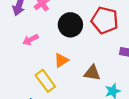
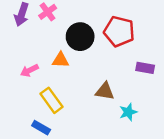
pink arrow: (30, 40) -> (29, 70), moved
orange triangle: (61, 60) -> (61, 60), moved, turned 35

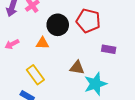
pink arrow: (29, 70) -> (12, 44), moved
cyan star: (128, 112) -> (95, 84), size x1.6

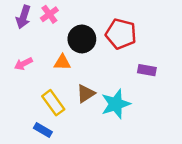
brown triangle: (77, 68) -> (86, 94), moved, turned -42
cyan star: (95, 84) -> (116, 104), moved

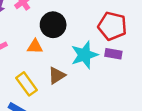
red pentagon: (121, 34) -> (112, 26), moved
cyan star: (116, 104) -> (84, 55), moved

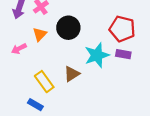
orange triangle: (35, 46) -> (40, 34), moved, turned -48

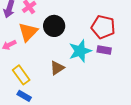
orange triangle: (40, 34) -> (28, 32), size x1.5
yellow rectangle: (44, 82) -> (21, 75), moved

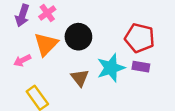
brown triangle: (57, 68) -> (80, 78), moved, turned -35

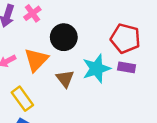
orange triangle: (46, 44) -> (36, 60), moved

